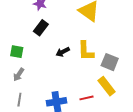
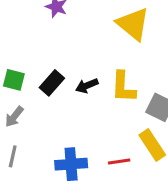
black rectangle: (41, 28) -> (52, 83), moved

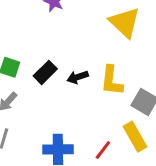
red line: (119, 162) -> (103, 150), turned -48

